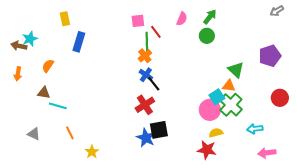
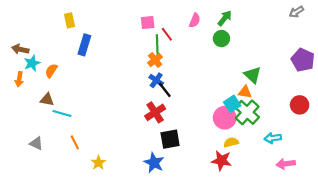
cyan star: (30, 39) -> (32, 63), moved
purple pentagon: (270, 56) -> (303, 60), moved, turned -30
blue star: (146, 138) -> (154, 163), moved

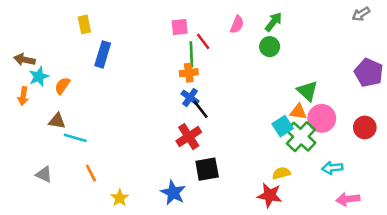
orange cross: (155, 60) -> (189, 73), turned 32
pink circle: (225, 118) -> (322, 118), moved
blue star: (154, 163) -> (173, 193), moved

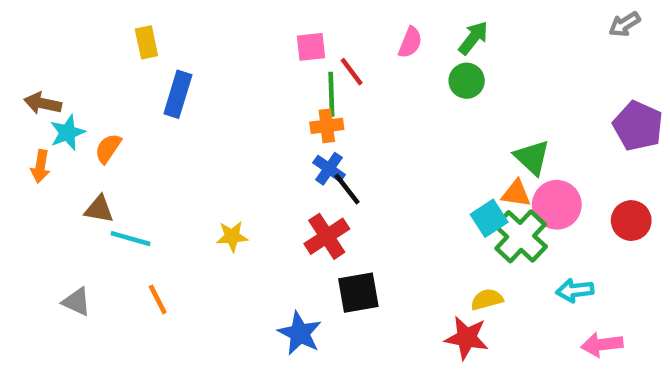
yellow star: (120, 198) -> (232, 236), moved, turned 30

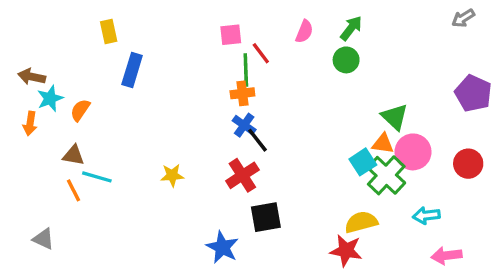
orange line: (158, 299) -> (73, 190), moved
yellow semicircle: (487, 299) -> (361, 222), size x1.4
gray triangle: (76, 302) -> (43, 239), moved

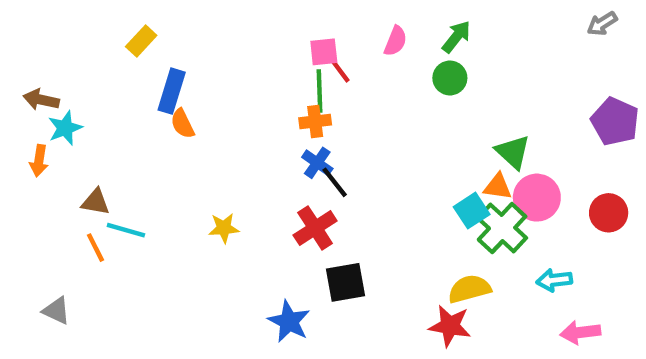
yellow rectangle: (109, 31) -> (141, 41), turned 55
pink square: (231, 35) -> (324, 52), moved
orange semicircle: (80, 110) -> (182, 124), moved, turned -60

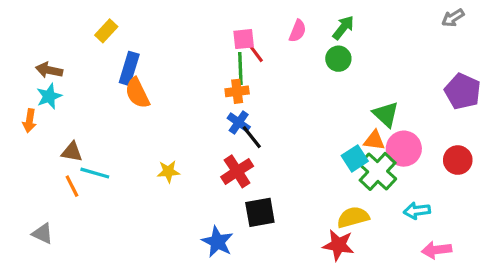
brown arrow: (41, 100) -> (49, 70), moved
orange semicircle: (182, 124) -> (137, 93), size x1.4

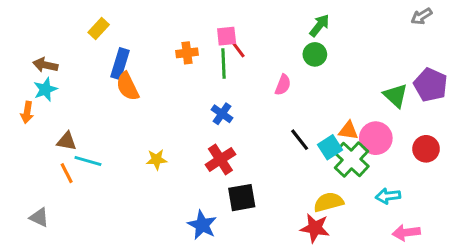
pink semicircle: (298, 31) -> (283, 85), moved
orange cross: (237, 91) -> (187, 53), moved
green triangle: (386, 114) -> (396, 96), moved
black line: (252, 137) -> (300, 140), moved

